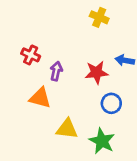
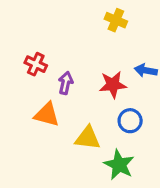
yellow triangle: (67, 129) -> (88, 138), moved

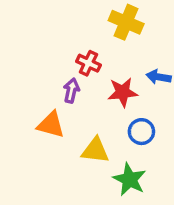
yellow cross: (116, 20) -> (126, 22), size x1.4
red cross: (36, 64) -> (88, 63), moved

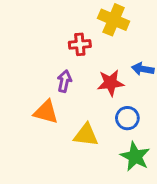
red cross: (88, 63) -> (80, 44), moved, turned -30
green star: (129, 179) -> (135, 156), moved

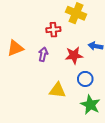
orange triangle: (46, 112) -> (15, 48), moved, turned -36

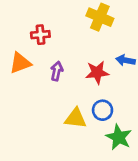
red cross: (53, 30) -> (40, 35), moved
blue circle: (85, 79) -> (103, 110), moved

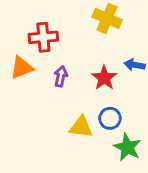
red cross: (40, 35) -> (43, 37), size x1.4
red star: (97, 72) -> (104, 78), turned -30

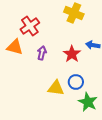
red cross: (43, 37) -> (30, 26), turned -30
orange triangle: (22, 68) -> (15, 47), turned 36

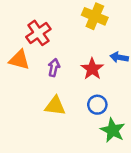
yellow triangle: (56, 88) -> (55, 106), moved

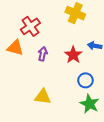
blue circle: (97, 105) -> (85, 80), moved
yellow triangle: (55, 106) -> (43, 97), moved

